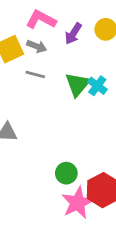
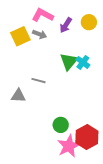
gray line: (35, 74) -> (39, 81), moved

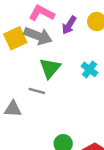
gray arrow: (40, 34) -> (38, 36), size x1.6
green triangle: (69, 61) -> (50, 68), moved

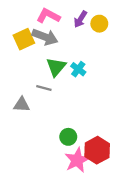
purple arrow: (69, 25) -> (80, 19), moved
cyan cross: (90, 69) -> (78, 69), moved

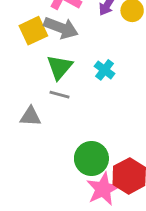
green triangle: (56, 67) -> (60, 67), moved
green circle: (68, 137) -> (91, 158), size x1.5

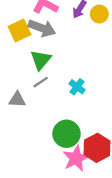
cyan cross: (105, 70) -> (77, 87), moved
gray line: (60, 95) -> (41, 82), turned -49

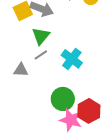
cyan cross: (77, 87) -> (72, 59), size x1.5
pink star: (76, 158) -> (71, 120), turned -30

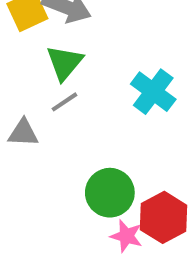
cyan cross: (72, 59) -> (153, 92), moved
pink star: (71, 120) -> (126, 236), size x0.7

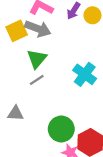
gray triangle: (23, 133) -> (16, 113), moved

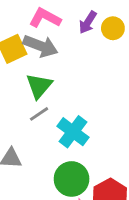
cyan cross: (85, 74) -> (73, 132), moved

